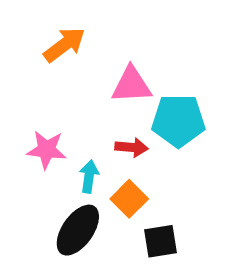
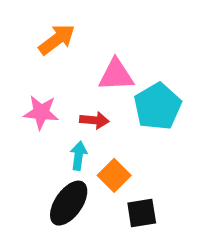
cyan pentagon: (178, 121) -> (157, 106), turned -30
red arrow: (131, 147) -> (94, 120), moved
pink star: (47, 150) -> (41, 112), moved

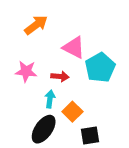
pink triangle: (116, 75) -> (74, 48), turned 30

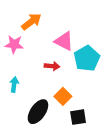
pink star: (26, 71) -> (14, 44), moved
cyan arrow: (50, 99) -> (14, 85), moved

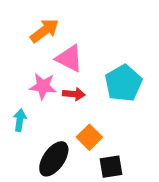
pink triangle: (64, 41) -> (69, 58), moved
pink star: (14, 44) -> (43, 86), moved

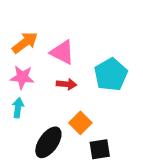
orange arrow: (45, 31) -> (25, 43), moved
pink star: (43, 86) -> (22, 77), moved

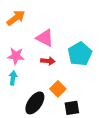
orange arrow: (25, 43) -> (16, 18), moved

